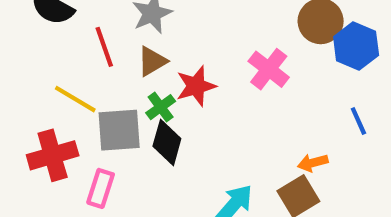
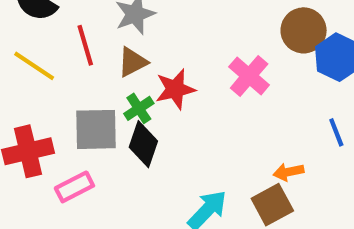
yellow line: (75, 99) -> (34, 66), moved
pink rectangle: (101, 188) -> (74, 187), turned 42

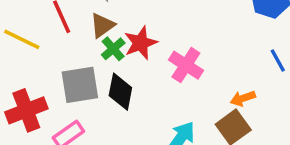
pink cross: (249, 76) -> (186, 65), moved
green cross: (139, 108) -> (113, 49), moved

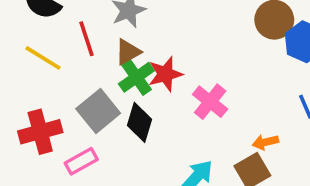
green cross: (113, 49) -> (136, 77), size x1.4
gray square: (80, 85) -> (98, 111), turned -36

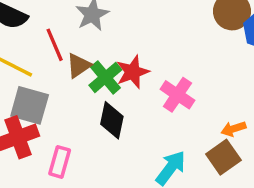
brown triangle: (128, 52) -> (79, 66), moved
gray square: (98, 111) -> (30, 105), moved, turned -30
pink rectangle: (81, 161) -> (60, 162), turned -40

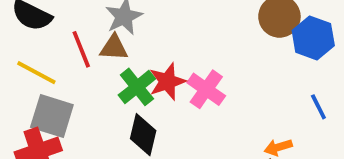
brown triangle: (79, 66) -> (114, 48), moved, turned 36
pink cross: (177, 95) -> (206, 89), moved

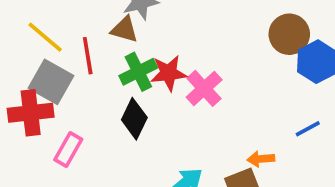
red line: (81, 49) -> (88, 56), moved
blue line: (318, 107) -> (308, 129), turned 76

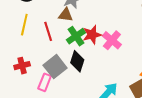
yellow line: (45, 37) -> (24, 25), turned 70
gray square: (51, 82) -> (55, 67), moved, turned 30
red cross: (31, 113) -> (22, 66), size x0.7

